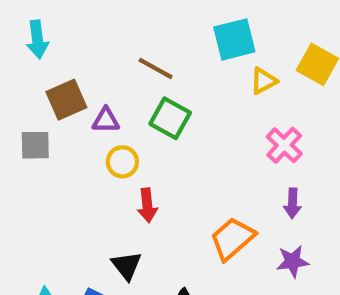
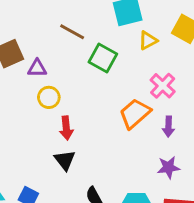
green square: (170, 118) -> (103, 58), moved
orange trapezoid: (232, 239) -> (135, 113), moved
black triangle: (127, 266) -> (65, 160), moved

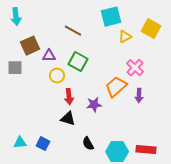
green square: (103, 58) -> (78, 62), moved
black triangle: (65, 160) -> (68, 119), turned -35
purple star: (168, 167) -> (94, 105), moved

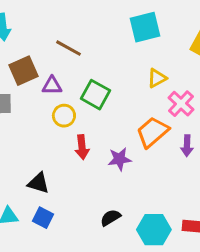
brown line: (73, 31) -> (68, 48), moved
yellow triangle: (125, 37) -> (157, 78), moved
black triangle: (68, 119) -> (38, 183), moved
black semicircle: (88, 144) -> (110, 218), turned 88

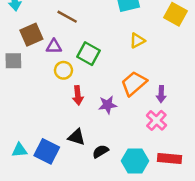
pink cross: (181, 104) -> (156, 120), moved
black triangle: (38, 183) -> (77, 137), moved
blue square: (43, 218) -> (47, 151), size x1.5

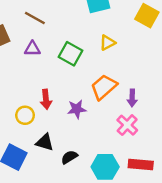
purple triangle: (54, 46) -> (32, 49), moved
green square: (89, 54) -> (71, 54), moved
yellow circle: (63, 70) -> (25, 115), moved

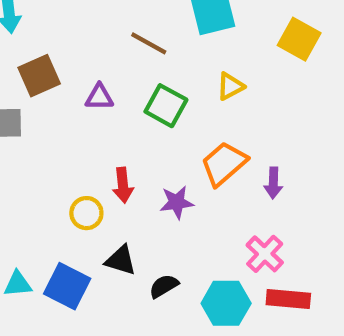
brown line: (35, 18) -> (149, 43), moved
pink cross: (127, 125) -> (265, 254), moved

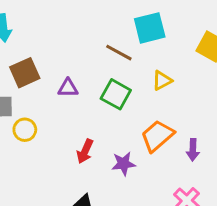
brown line: (149, 43) -> (119, 53), moved
red arrow: (123, 185) -> (85, 151), turned 30
yellow circle: (86, 213) -> (25, 130), moved

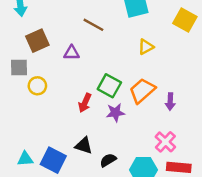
brown line: (119, 53) -> (93, 25), moved
green square: (116, 94) -> (109, 86), moved

